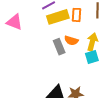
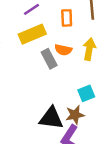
yellow rectangle: (58, 17) -> (32, 34), moved
cyan square: (92, 57) -> (86, 93), moved

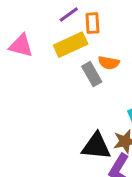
orange rectangle: (67, 18) -> (92, 23), moved

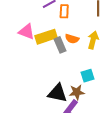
yellow rectangle: (71, 45) -> (46, 37), moved
pink triangle: (21, 46) -> (27, 32), moved

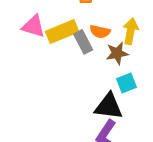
brown star: (77, 92) -> (117, 53), moved
black triangle: (57, 93) -> (109, 106), moved

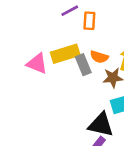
pink triangle: (33, 26) -> (37, 64), moved

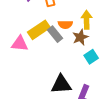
black triangle: (101, 125) -> (61, 84), moved

